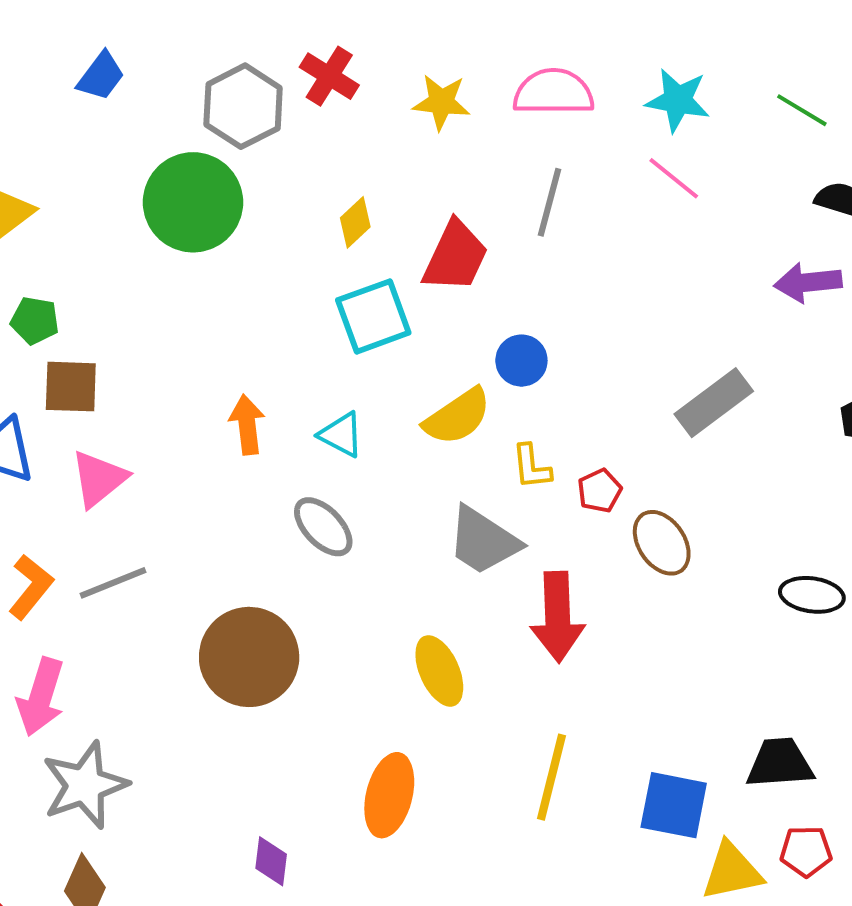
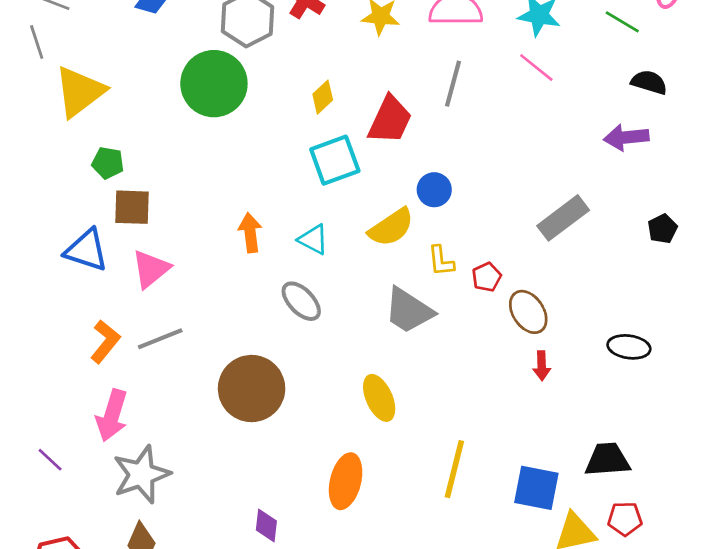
red arrow: (558, 617) -> (542, 366), moved, size x0.5

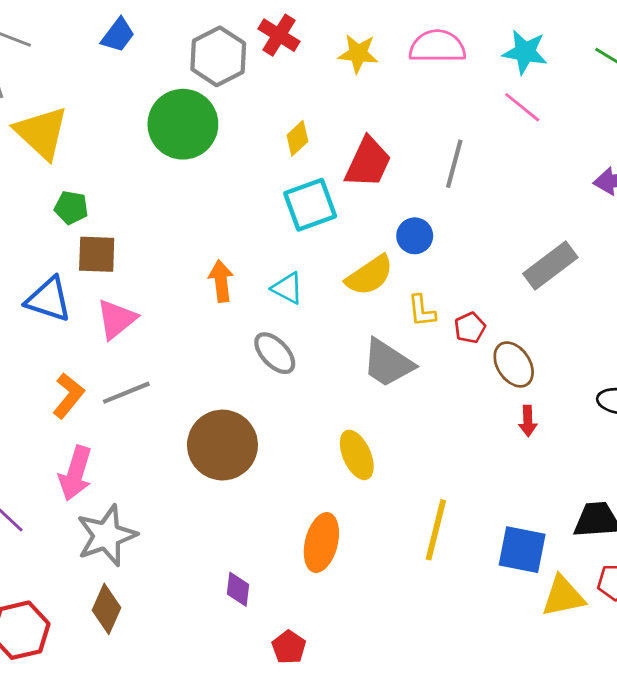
gray line: (453, 84) -> (454, 164), moved
yellow triangle: (80, 92) -> (42, 133), turned -40

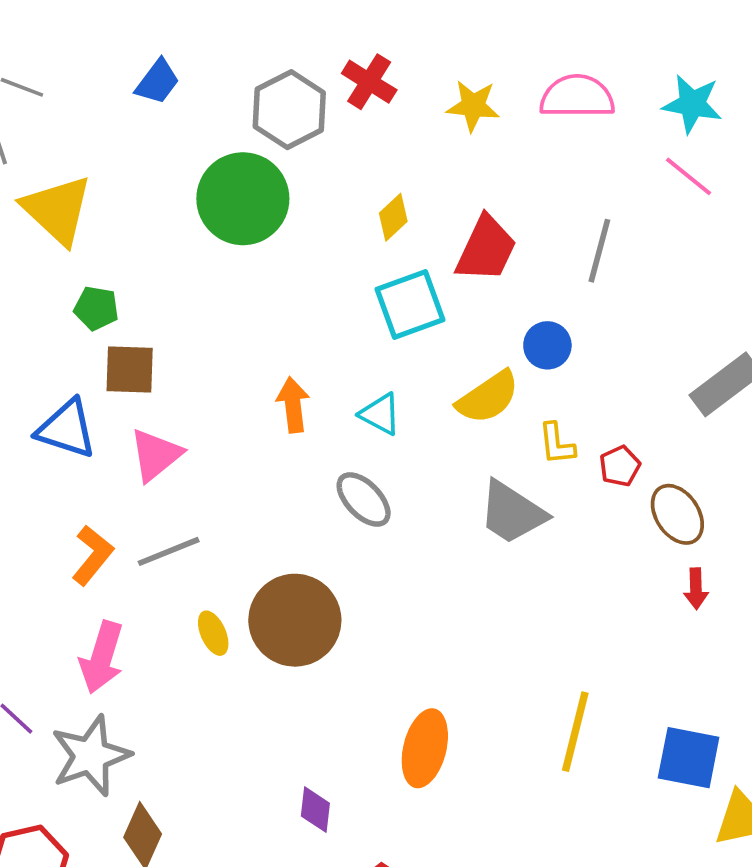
yellow ellipse: (357, 455) -> (213, 633), moved, size x0.7
gray star: (107, 535) -> (91, 756), moved

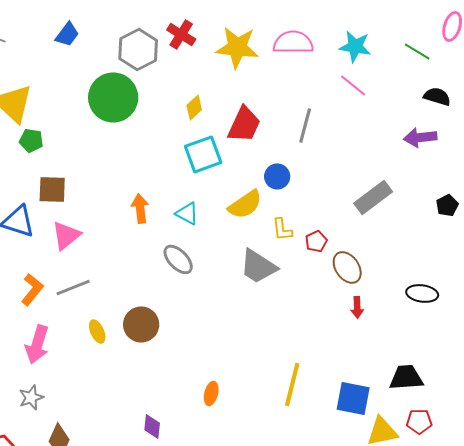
yellow star: (473, 106) -> (237, 47), size x1.5
green pentagon: (96, 308) -> (31, 140), moved
brown circle: (295, 620) -> (141, 324), size x0.7
orange ellipse: (425, 748) -> (211, 393), size x0.6
gray star: (91, 756) -> (31, 397), size x0.6

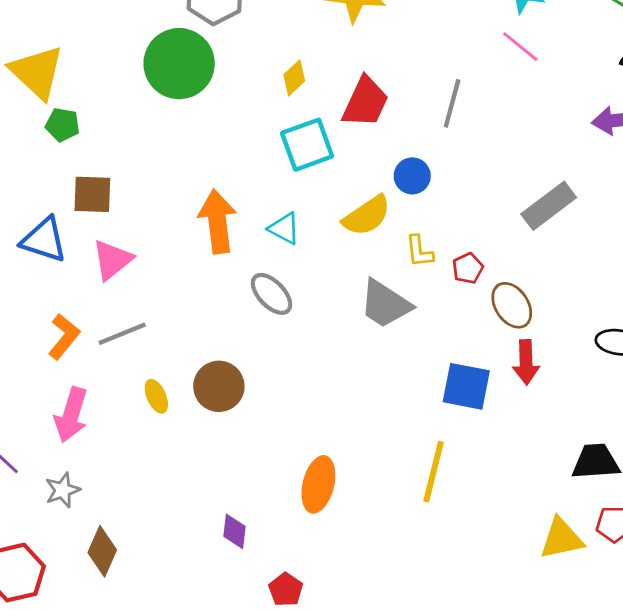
orange arrow: (140, 208) -> (217, 221), size x1.5
red arrow: (357, 307) -> (526, 362), size x1.4
orange ellipse: (211, 393) -> (318, 484), size x1.6
blue square: (353, 398) -> (466, 386), moved

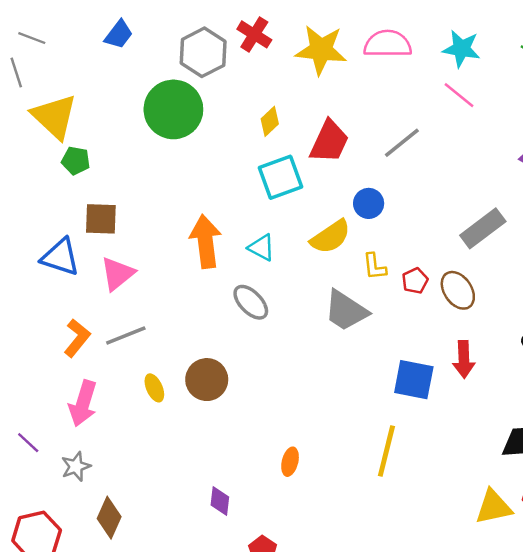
gray line: (452, 103) -> (402, 143), turned 36
brown ellipse: (512, 305) -> (458, 290), moved
orange ellipse: (318, 484) -> (290, 462), size x0.6

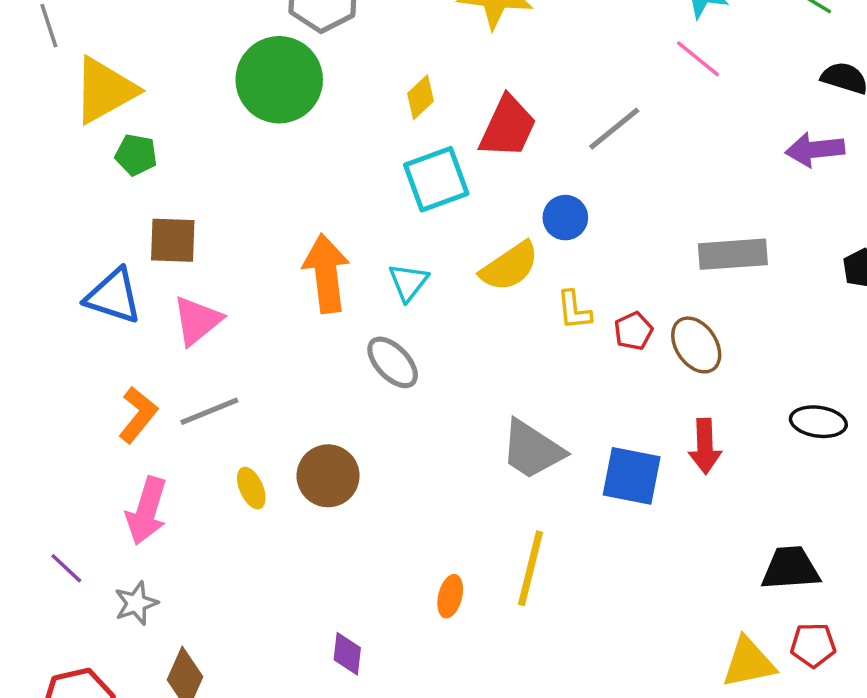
yellow triangle: (54, 117) -> (105, 90), turned 48
gray rectangle: (483, 228) -> (733, 254), turned 33
cyan triangle: (261, 247) -> (408, 282), turned 40
gray trapezoid: (346, 311) -> (532, 450), moved
yellow line: (386, 451) -> (530, 568), moved

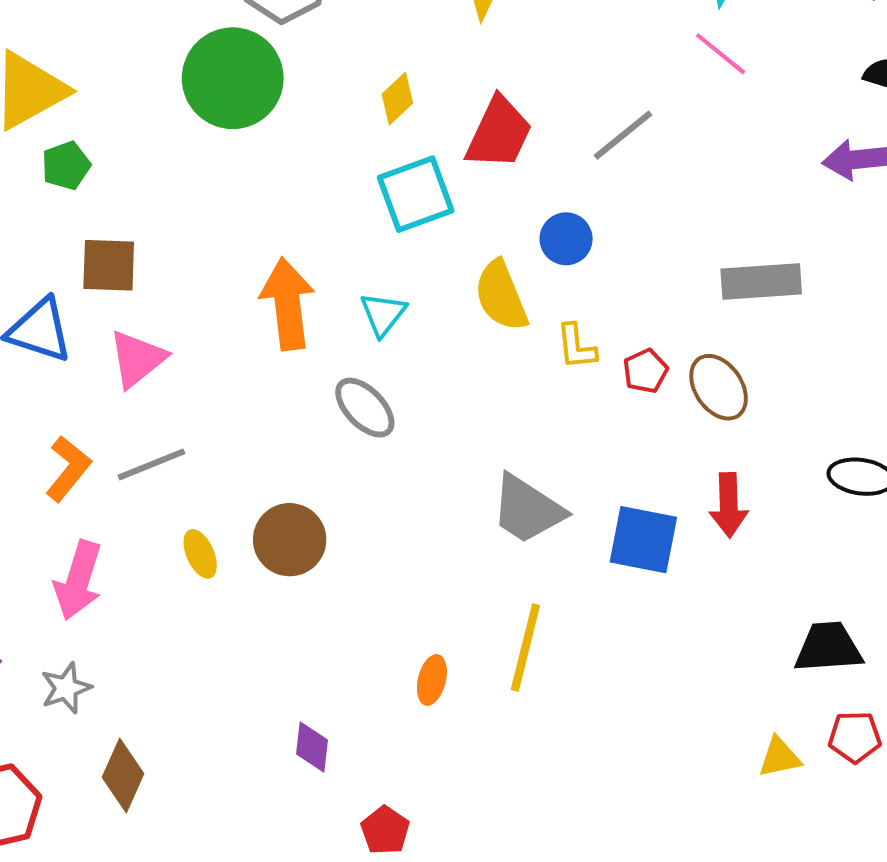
green pentagon: (136, 155) -> (66, 166), turned -30
yellow semicircle: (510, 266) -> (501, 296), turned 102
yellow triangle: (749, 663) -> (780, 757), size x0.7

